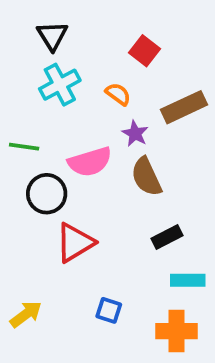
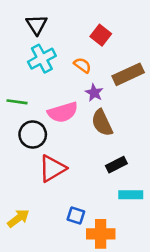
orange cross: (176, 331) -> (101, 234), moved

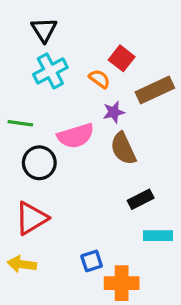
red square: (101, 35) -> (122, 58), moved
purple star: (94, 93) -> (114, 112), turned 30
red triangle: (52, 169) -> (31, 218), moved
blue square: (76, 216) -> (92, 261), turned -36
yellow arrow: (18, 218) -> (22, 264), turned -135

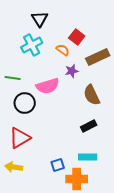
black triangle: (44, 30) -> (40, 19), moved
brown semicircle: (123, 149) -> (92, 95), moved
cyan rectangle: (158, 236) -> (88, 157), moved

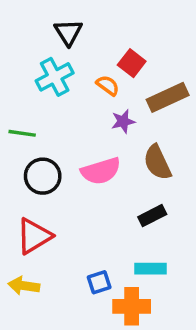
pink semicircle: (48, 86) -> (101, 171), moved

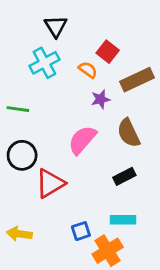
pink semicircle: (101, 171) -> (82, 140), turned 148
black circle: (43, 176) -> (22, 155), moved
red triangle: (34, 236) -> (50, 183), moved
orange cross: (132, 306) -> (108, 251), turned -32

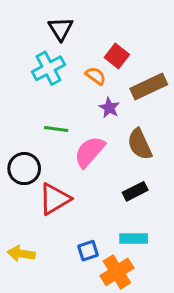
purple star: (101, 99) -> (109, 108), turned -30
green line: (18, 109) -> (56, 129), moved

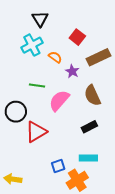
orange semicircle: (96, 76) -> (55, 57), moved
yellow arrow: (21, 254) -> (13, 179), moved

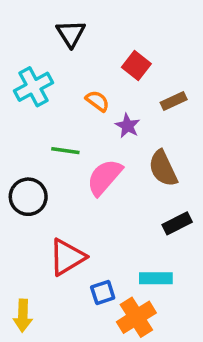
cyan cross: (32, 45) -> (33, 87), moved
brown rectangle: (98, 57) -> (174, 101), size x0.6
black rectangle: (89, 127) -> (177, 223), moved
red triangle: (36, 132) -> (67, 257), moved
yellow arrow: (13, 179) -> (23, 316), turned -96

